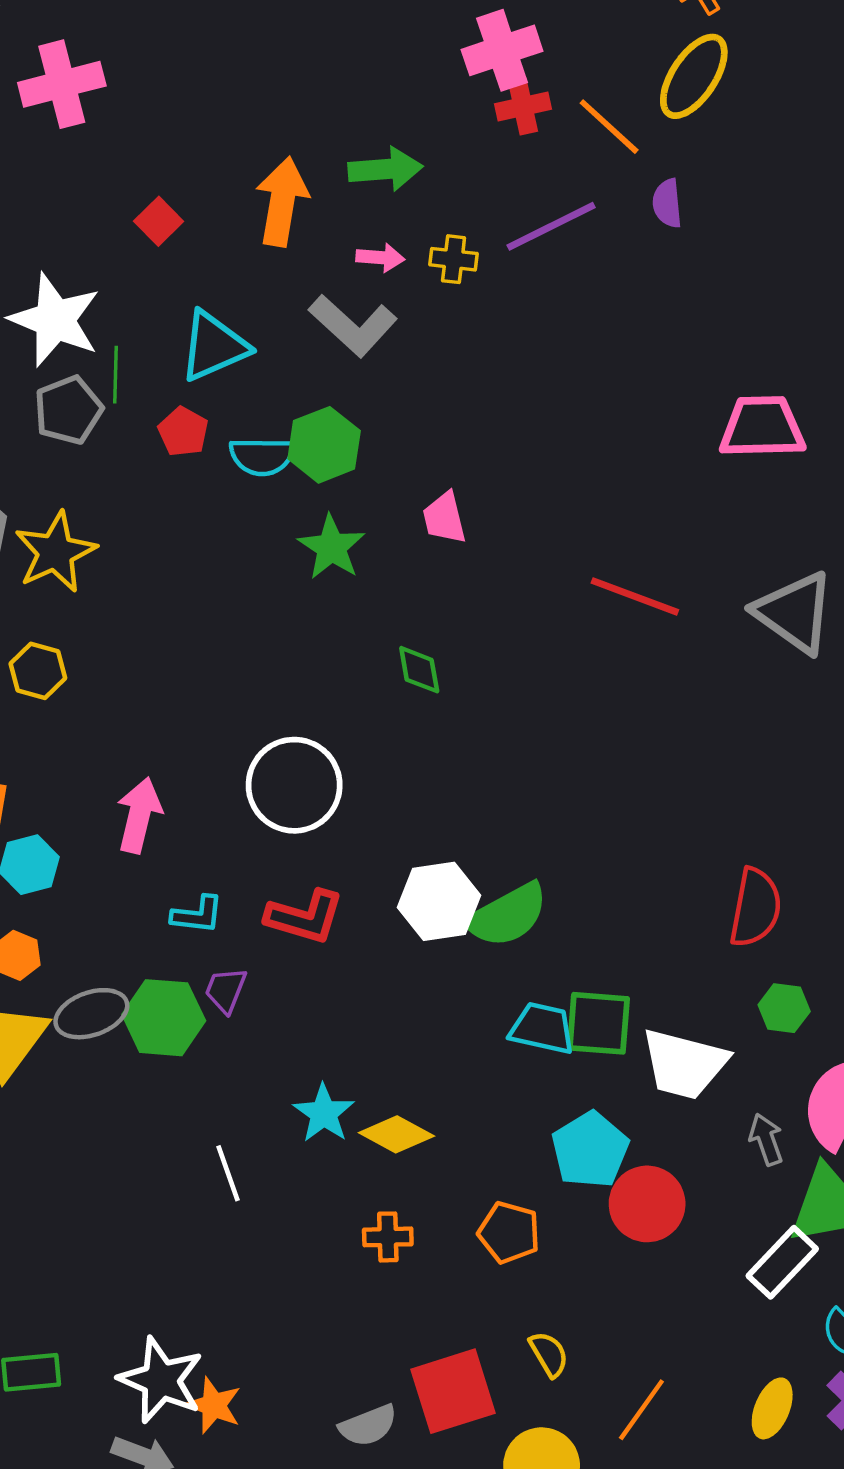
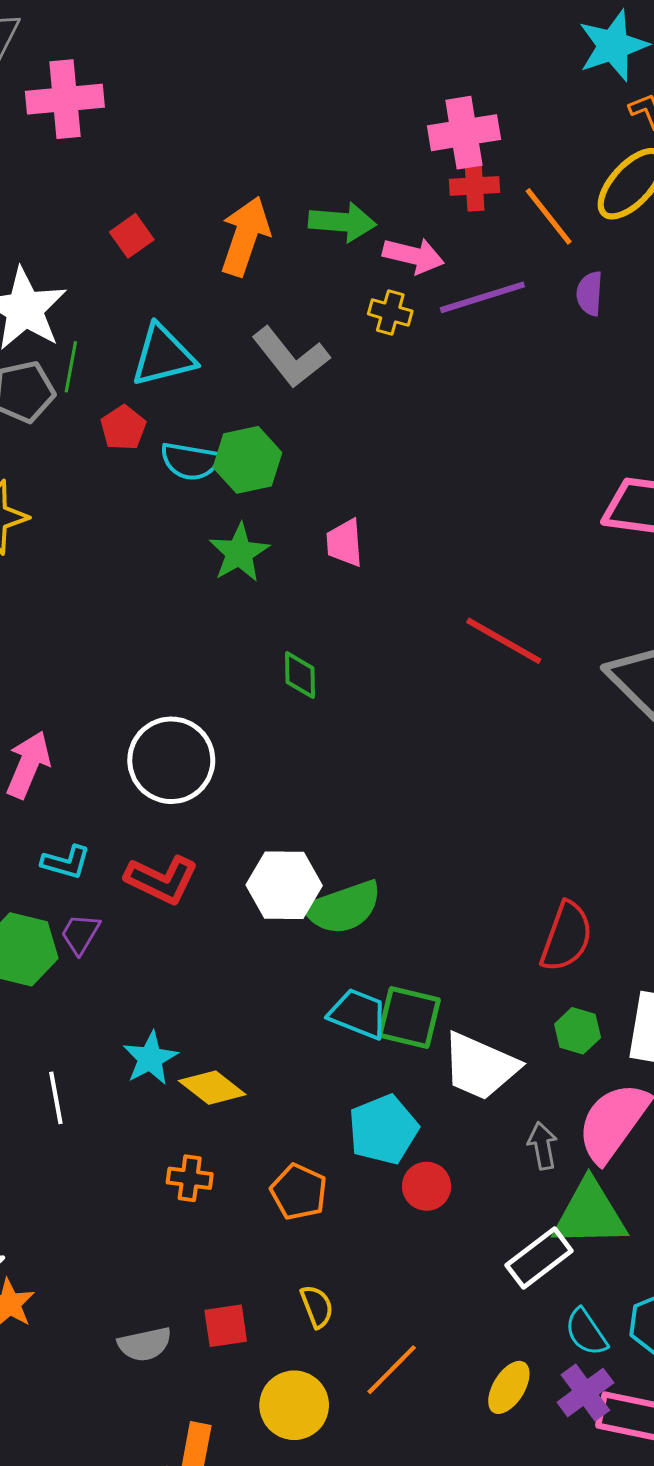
pink arrow: (380, 258) -> (413, 256), moved, size x1.4
red circle: (647, 1204) -> (427, 1186), size x0.7
red square: (453, 1391) -> (226, 1326), size x0.6

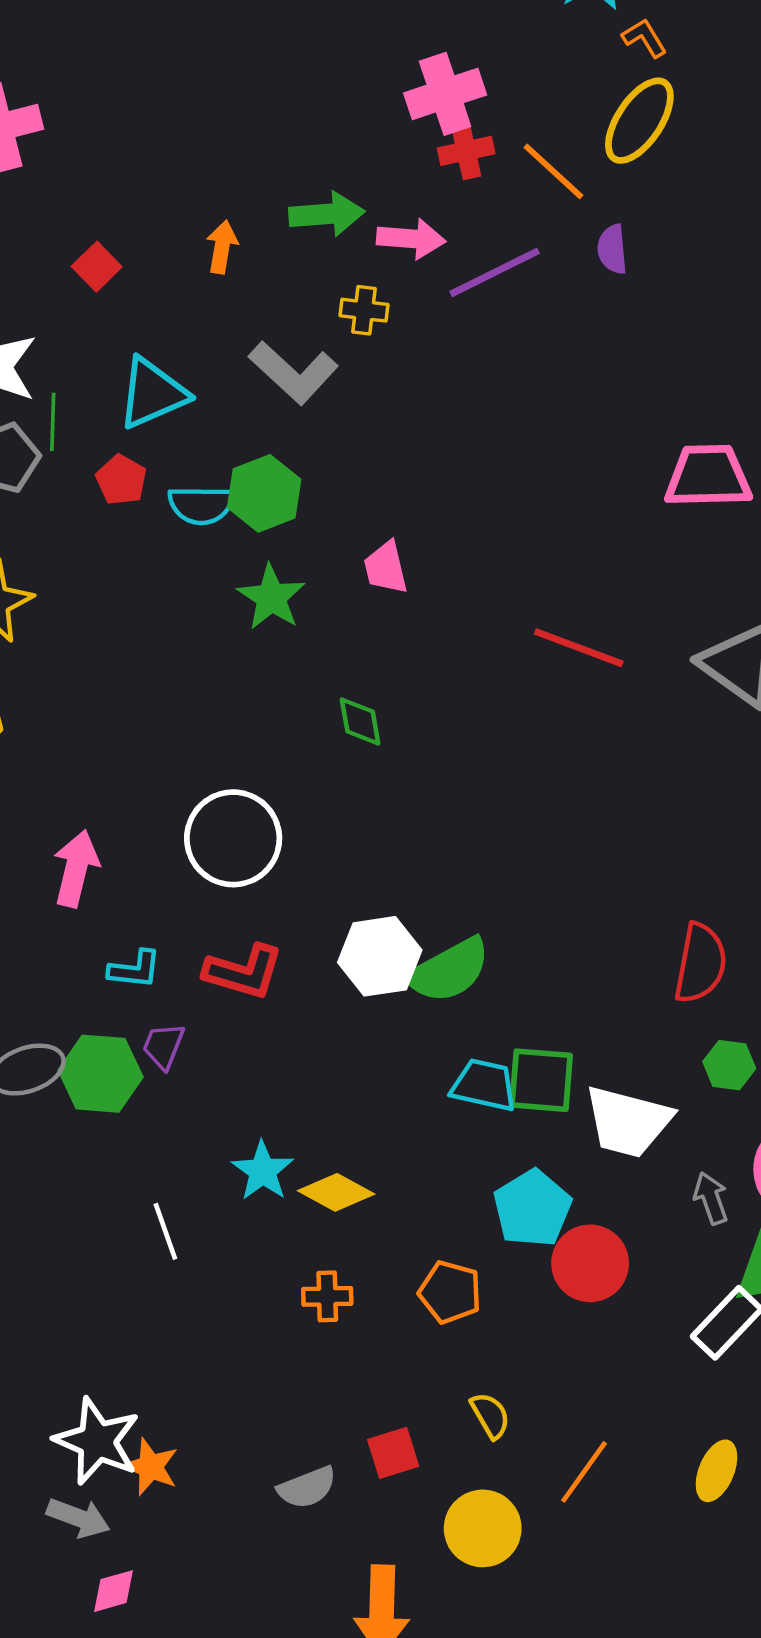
orange arrow: (245, 236) -> (222, 247), size x0.6
yellow cross: (390, 313) -> (364, 310), moved
red circle: (427, 1186) -> (590, 1263), size x1.4

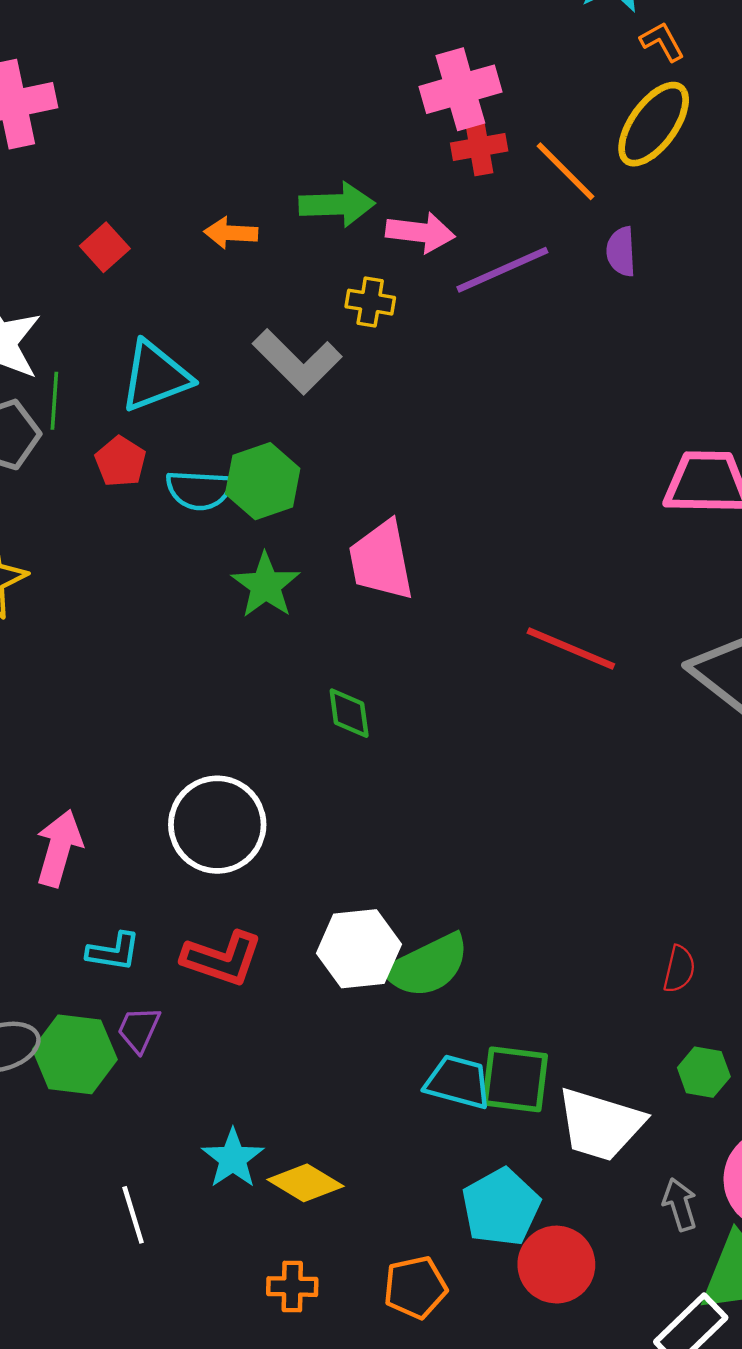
orange arrow: (222, 247) -> (231, 233), turned -99
pink trapezoid: (386, 568) -> (381, 560), size x1.5
red semicircle: (700, 963) -> (679, 969), size x0.6
orange pentagon: (450, 1292) -> (415, 1287), turned -30

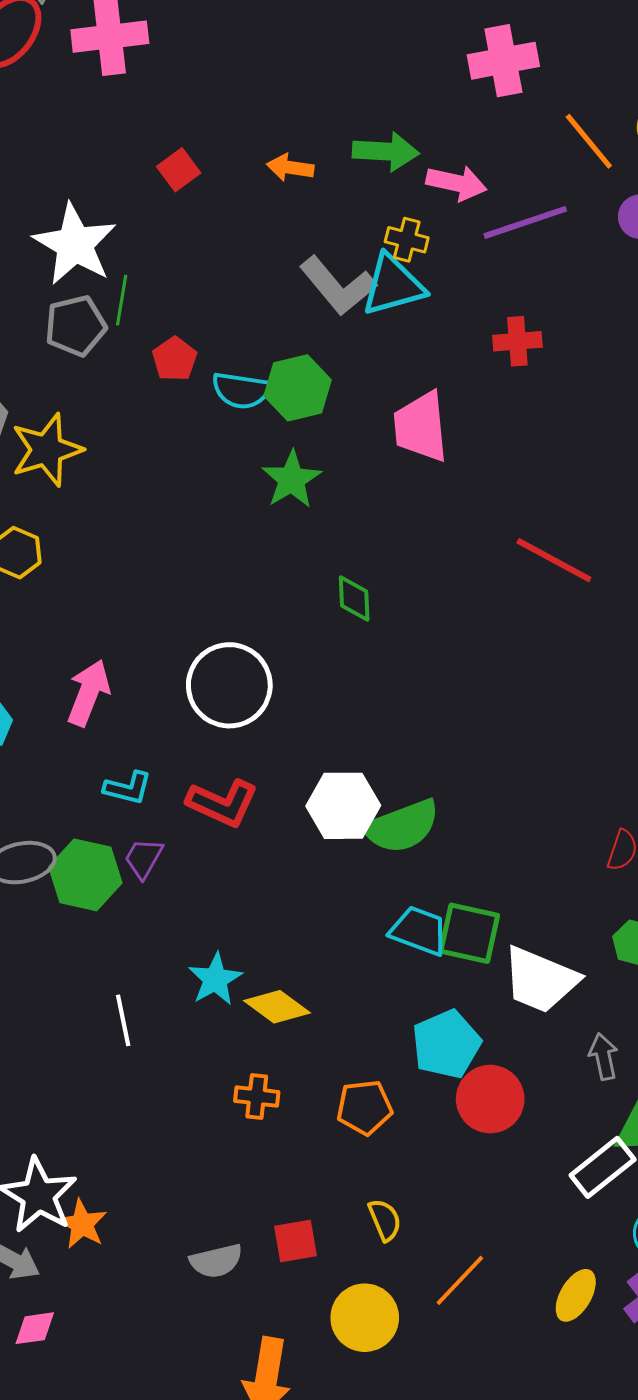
red cross: (479, 147) -> (517, 341), moved
cyan triangle: (155, 376) -> (393, 285), moved
pink trapezoid: (381, 560) -> (421, 427), moved

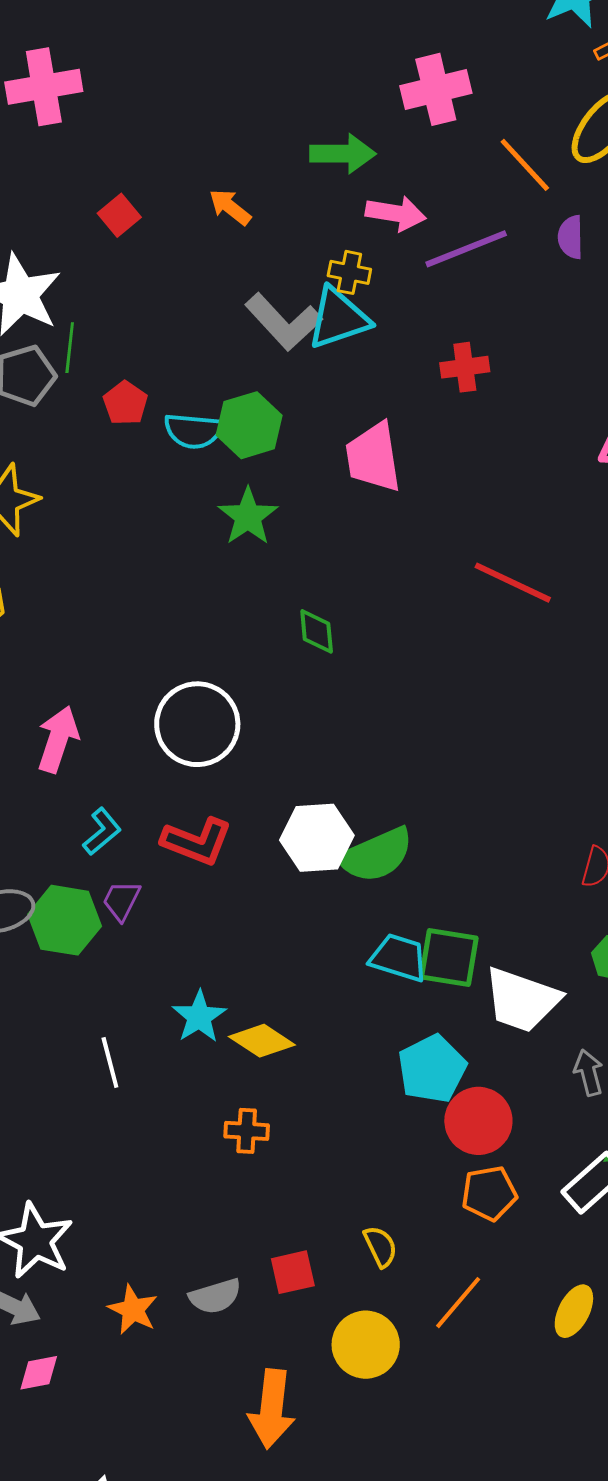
green arrow: (386, 151) -> (343, 154), moved
orange arrow: (290, 168) -> (230, 207), turned 33
cyan L-shape: (128, 788) -> (102, 832), turned -51
orange pentagon: (365, 1107) -> (489, 1193), moved
orange star: (82, 1224) -> (133, 1310), moved

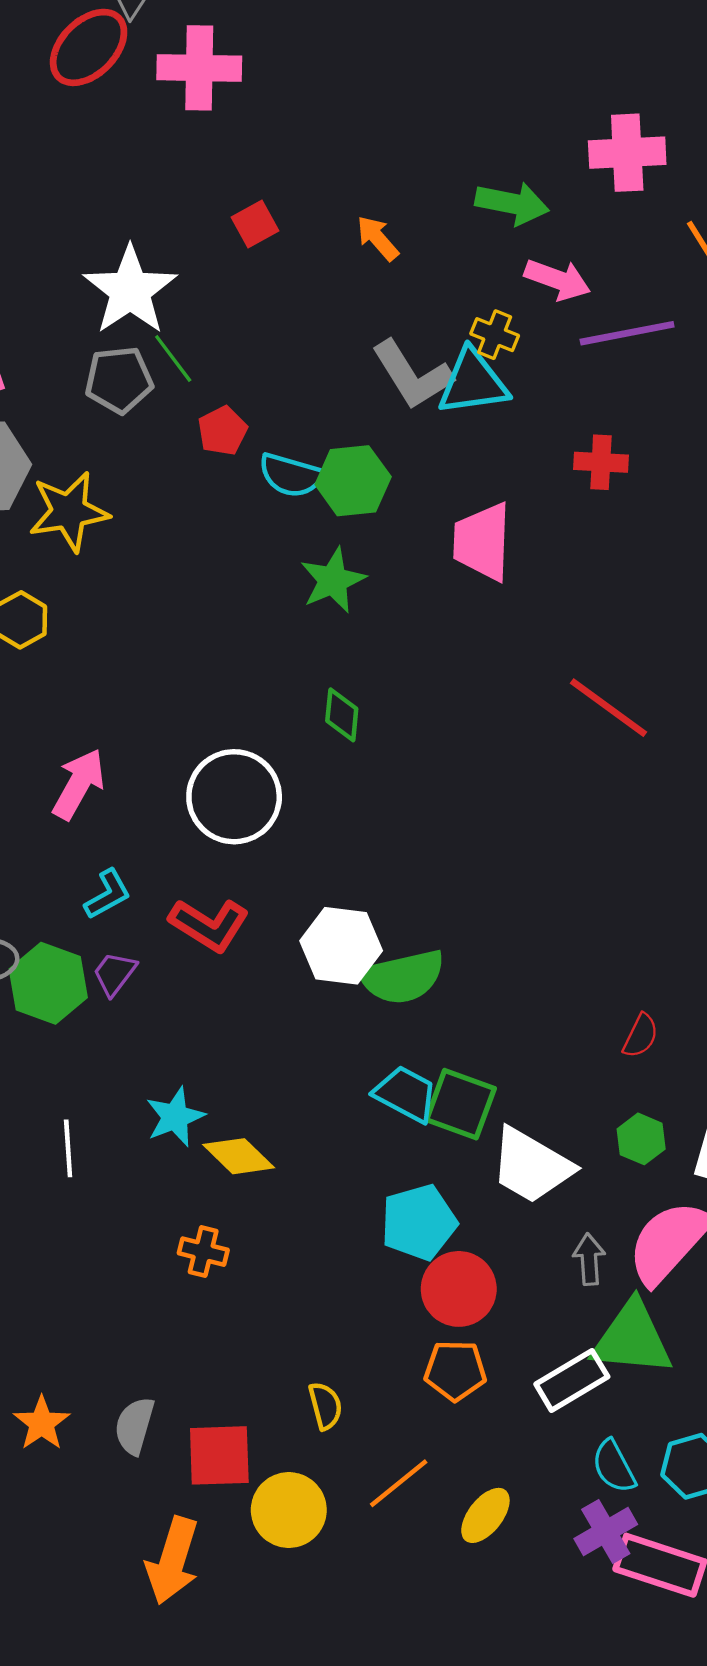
green line: (70, 348) -> (173, 359), turned -54
green diamond: (317, 631) -> (342, 715), moved
red square: (293, 1272) -> (219, 1455), moved, size x1.4
gray semicircle: (215, 1296) -> (134, 1426), turned 112
yellow ellipse: (574, 1311) -> (485, 1515), moved

